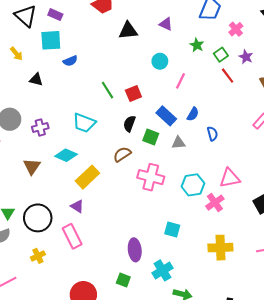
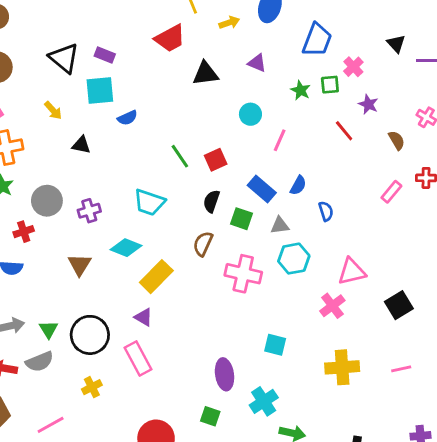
green square: (221, 55) -> (330, 85), moved, turned 32
brown semicircle: (122, 154) -> (203, 244), turned -30
cyan hexagon: (193, 185) -> (294, 259), moved

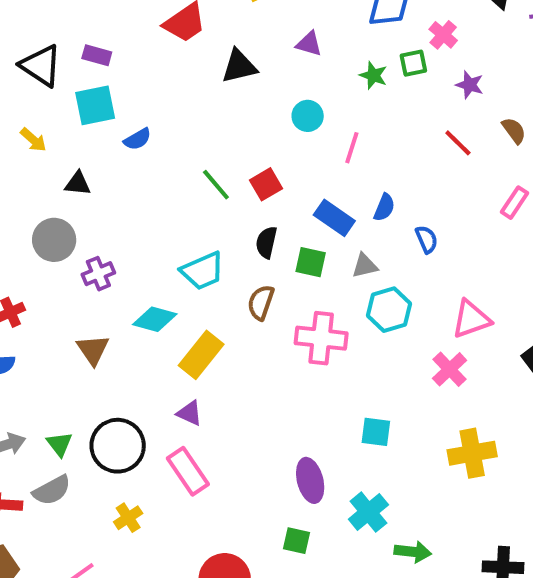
red line: (344, 131) -> (458, 143), moved
gray circle: (47, 201) -> (54, 240), moved
cyan trapezoid: (149, 202) -> (203, 271), moved, turned -36

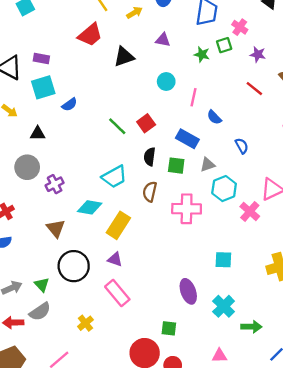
blue semicircle: (384, 208) -> (214, 117), moved, turned 119
pink cross: (450, 369) -> (250, 211), moved
black circle: (118, 446) -> (74, 266), moved
green square: (297, 541) -> (169, 328), moved

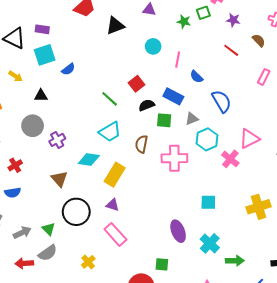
green line: (117, 126) -> (110, 99), moved
blue semicircle: (242, 146) -> (221, 101), size x1.6
black semicircle: (150, 157) -> (147, 105), moved, turned 63

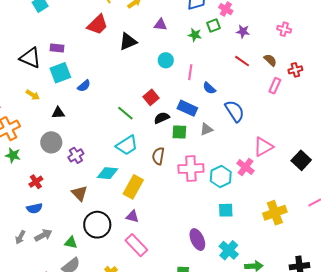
brown semicircle: (259, 40) -> (270, 60), moved
cyan hexagon: (207, 139) -> (221, 176), moved
green triangle: (49, 229) -> (71, 243), turned -32
gray arrow: (22, 233) -> (43, 235), moved

